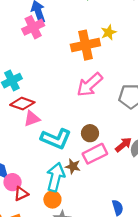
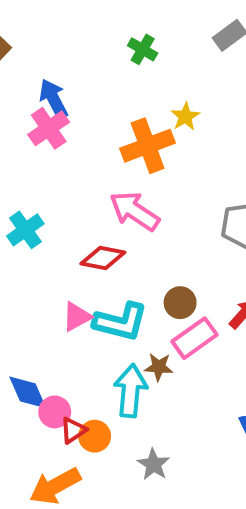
pink arrow: (90, 85) -> (134, 211), moved, turned 84
red diamond: (22, 104) -> (103, 258), moved
pink triangle: (32, 119) -> (77, 317), moved
orange circle: (52, 199) -> (95, 436), moved

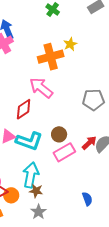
red diamond: (103, 258) -> (24, 109), turned -50
brown star: (159, 367) -> (36, 191), moved

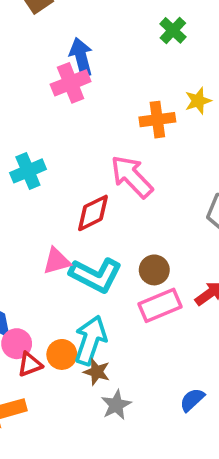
orange cross: (51, 57) -> (157, 120), size x0.7
orange circle: (11, 195) -> (62, 354), moved
blue semicircle: (87, 199) -> (192, 400), turned -120
gray star: (39, 212) -> (116, 405), moved

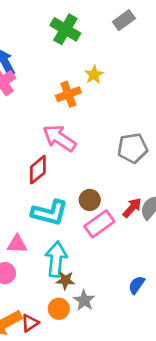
green cross: (173, 30) -> (65, 29), size x1.5
pink triangle: (57, 261) -> (17, 244), moved, turned 30
orange circle: (62, 354) -> (59, 309), moved
red triangle: (30, 364) -> (30, 323), moved

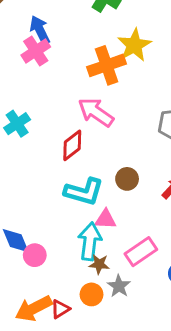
yellow star: (94, 75) -> (134, 45), size x1.6
orange cross: (68, 94) -> (107, 65), size x1.4
pink rectangle: (99, 224) -> (141, 252), moved
pink triangle: (17, 244) -> (105, 219), moved

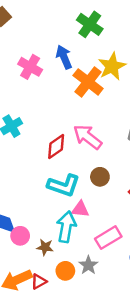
blue arrow: (40, 30) -> (64, 57), moved
pink cross: (36, 51) -> (30, 67), turned -30
orange cross: (107, 65) -> (88, 82), turned -36
pink arrow: (96, 112) -> (88, 137), moved
brown star: (99, 264) -> (45, 247), moved

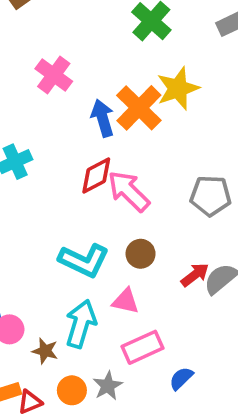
blue arrow: (64, 57) -> (103, 118), moved
red diamond: (56, 147) -> (96, 176), moved
pink triangle: (80, 209) -> (126, 301), moved

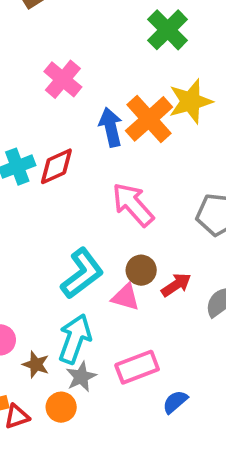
red diamond: (96, 176) -> (56, 166), moved
cyan L-shape: (84, 261) -> (82, 273), turned -66
red arrow: (195, 275) -> (176, 285), moved
pink triangle: (126, 301) -> (126, 297), moved
gray star: (108, 386) -> (81, 377), moved

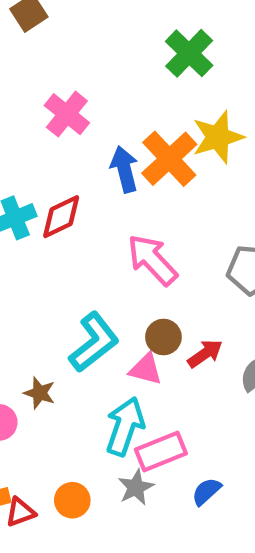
cyan arrow: (75, 339) -> (125, 426), moved
brown star: (36, 364) -> (40, 393), moved
gray star: (81, 377) -> (136, 487), moved

